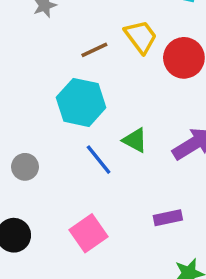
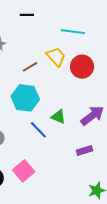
purple rectangle: (168, 218) -> (84, 151), moved
pink square: (88, 233) -> (24, 171), moved

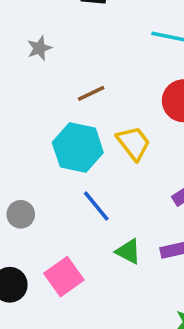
yellow trapezoid: (56, 57) -> (133, 143), moved
green triangle: (58, 117) -> (128, 251), moved

